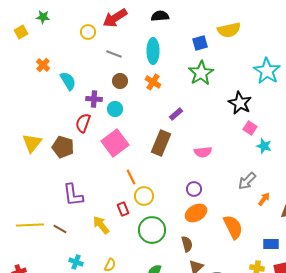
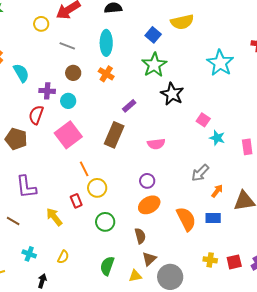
blue square: (200, 43) -> (153, 35), turned -35
black star: (240, 103) -> (172, 94), moved
green circle: (152, 230) -> (105, 222), size x0.7
blue rectangle: (271, 244) -> (213, 218), moved

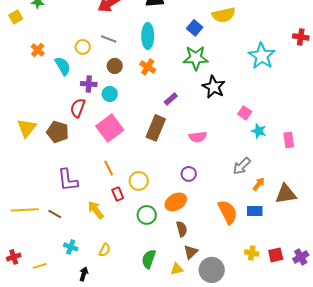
yellow circle: (41, 24) -> (83, 47), moved
green star: (154, 65) -> (196, 58), turned 30
orange line: (84, 169) -> (109, 168), moved
orange ellipse: (149, 205) -> (176, 202), moved

